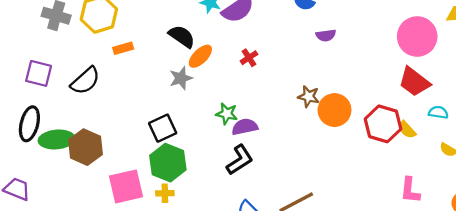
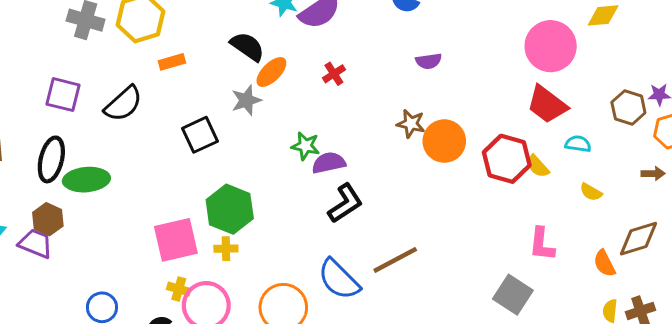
purple semicircle: (326, 35) -> (429, 61), moved
black square: (163, 128) -> (200, 135), moved
brown hexagon: (85, 147) -> (48, 219), moved, size x0.7
black L-shape: (240, 160) -> (345, 203), moved

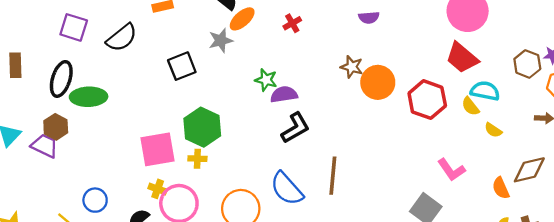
cyan semicircle: (578, 144) -> (485, 91), size x1.4
yellow semicircle: (538, 166) -> (470, 106), moved
pink L-shape: (542, 244) -> (451, 170), turned -44
brown line: (395, 260) -> (333, 176), turned -60

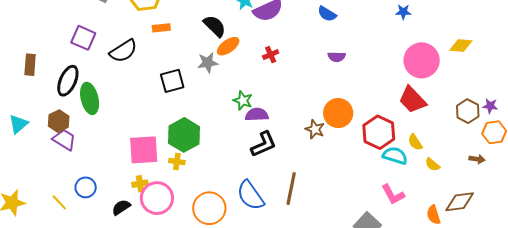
brown star: (352, 67) -> (315, 129), moved
cyan semicircle: (485, 91) -> (395, 156), moved
green ellipse: (89, 97) -> (90, 98), turned 72
purple trapezoid: (45, 146) -> (64, 140), moved
yellow cross: (158, 189) -> (140, 184), turned -35

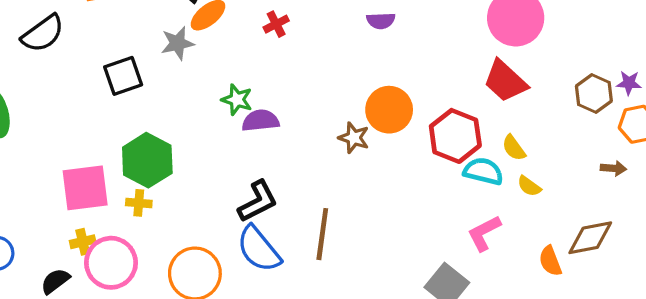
black L-shape: (263, 144) -> (258, 201), moved
yellow semicircle: (432, 165) -> (529, 186), moved
pink L-shape: (393, 195) -> (484, 233), turned 95

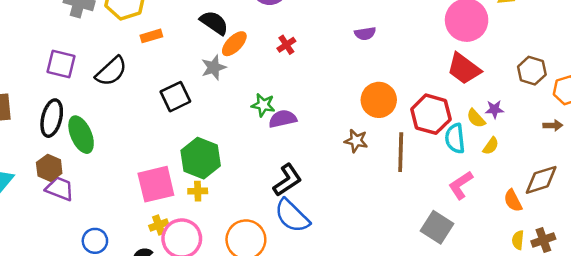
purple star: (629, 83) -> (494, 109), moved
brown star: (354, 138) -> (356, 141), moved
cyan semicircle: (483, 171) -> (455, 138), turned -104
yellow semicircle: (529, 186) -> (491, 146), turned -84
brown line: (322, 234) -> (401, 152), moved

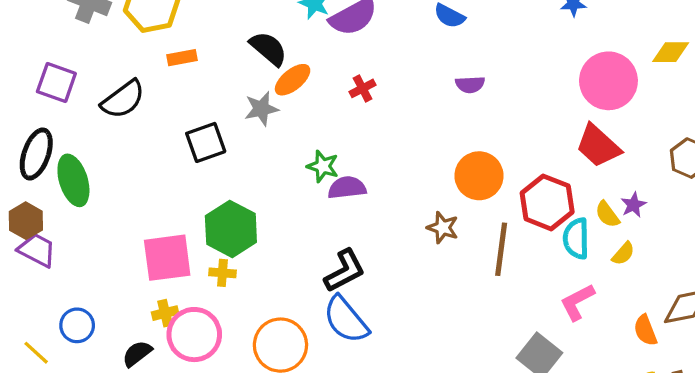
purple star: (494, 109) -> (633, 205), turned -30

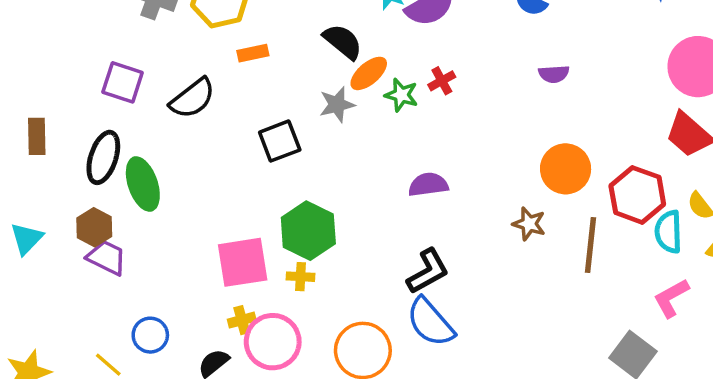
green star: (323, 166) -> (401, 95), moved

